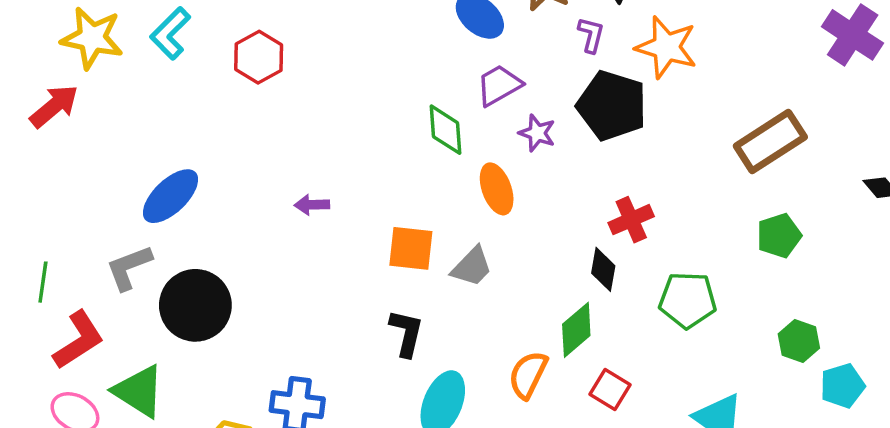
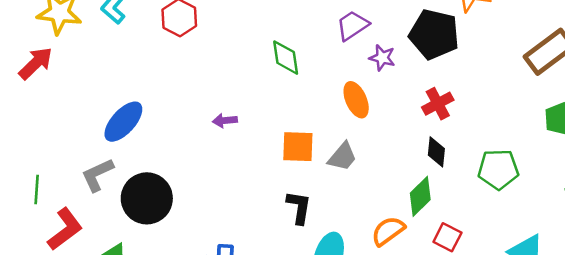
green diamond: (446, 130) -> (286, 58), moved
red cross: (631, 220) -> (438, 104), moved
orange semicircle: (528, 375) -> (388, 231), turned 32

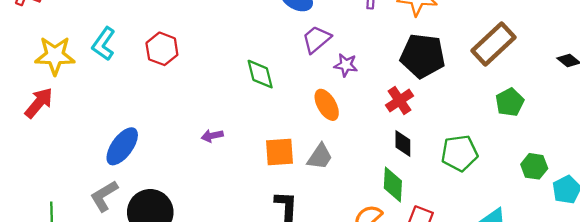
black pentagon: (434, 34) -> (423, 56), moved
green diamond: (420, 196) -> (393, 185), turned -36

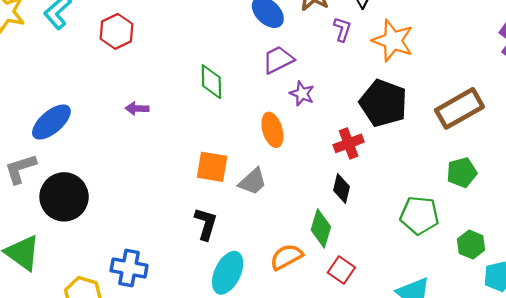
purple arrow: (212, 136) -> (137, 108), moved
green pentagon: (459, 153) -> (419, 215), moved

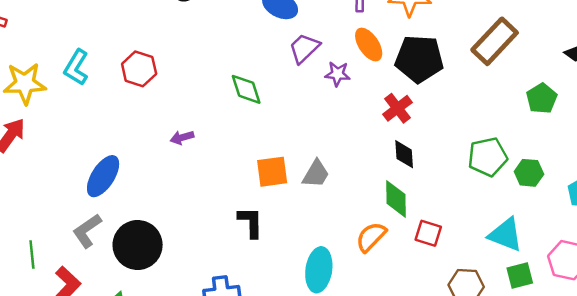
orange ellipse: (272, 130) -> (369, 45), moved
green pentagon: (462, 172) -> (542, 98), moved
black L-shape: (206, 224) -> (251, 222), moved
green hexagon: (471, 245) -> (529, 173), moved

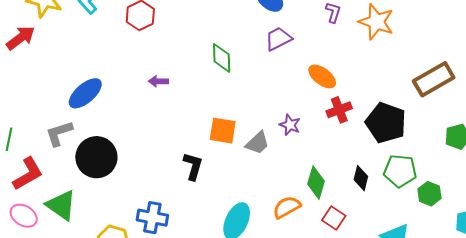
orange ellipse: (369, 45) -> (322, 76), moved, turned -36
black pentagon: (419, 59) -> (386, 123), moved
purple star: (337, 74) -> (290, 125), moved
black diamond: (404, 154) -> (361, 178), moved

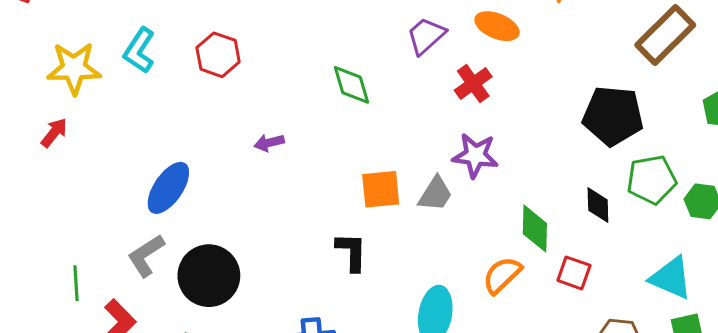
red arrow: (21, 38) -> (54, 133), size x0.7
orange ellipse: (322, 76) -> (497, 26), moved
red cross: (339, 110) -> (473, 83), moved
purple star: (290, 125) -> (475, 155), size x1.4

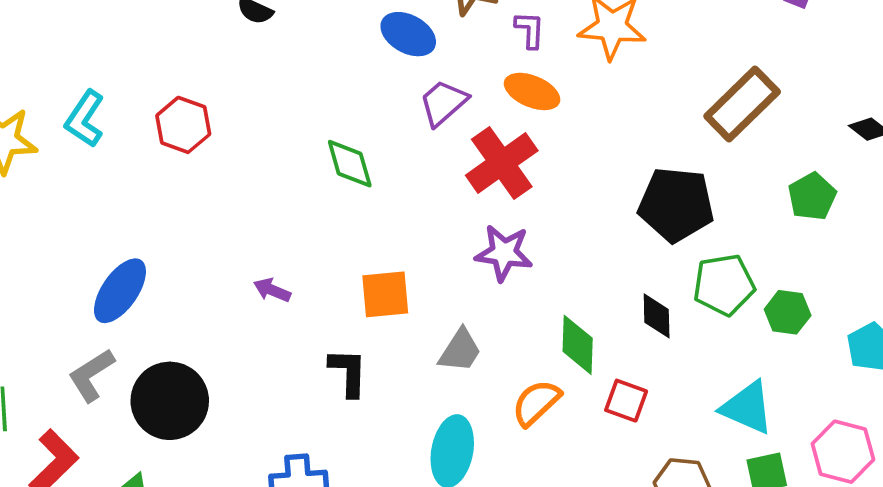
red cross: (473, 83) -> (502, 163), size x1.5
purple arrow: (269, 143) -> (272, 290), moved, turned 36
gray trapezoid: (435, 194) -> (460, 350), moved

